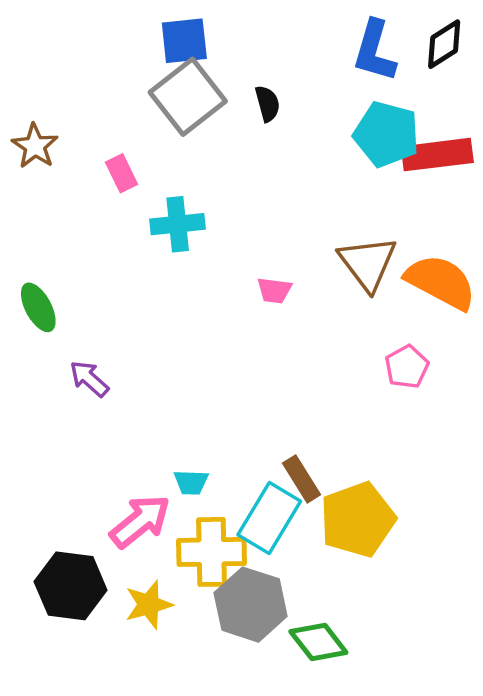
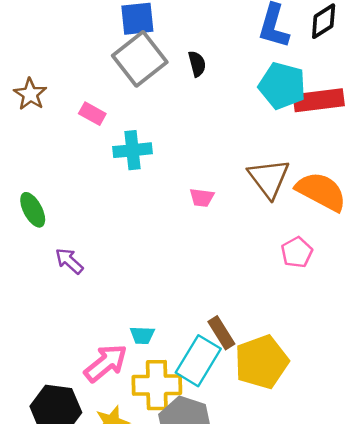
pink rectangle: (121, 173) -> (92, 114), turned -35

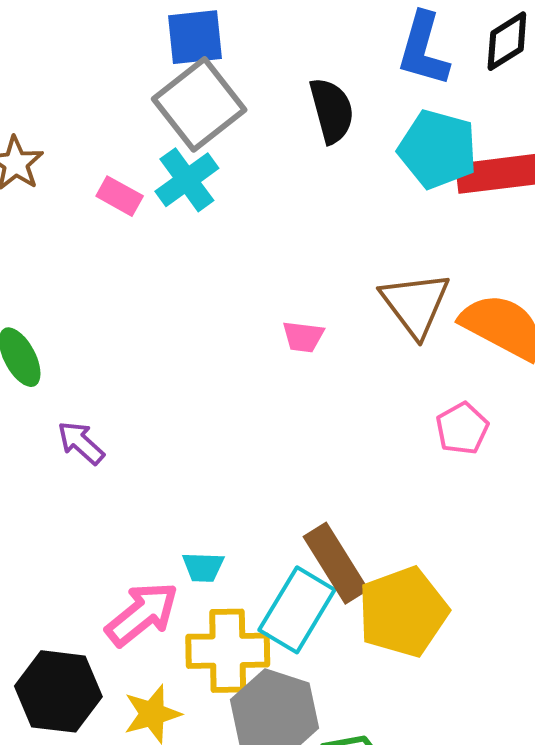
black semicircle: (197, 64) -> (332, 110), moved, size x1.5
cyan cross: (132, 150) -> (187, 180), moved, turned -30
brown rectangle: (221, 333) -> (336, 563), size x1.4

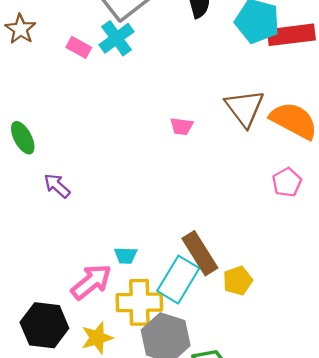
pink pentagon: (462, 428) -> (287, 182), moved
yellow pentagon: (403, 612) -> (238, 281), size x0.6

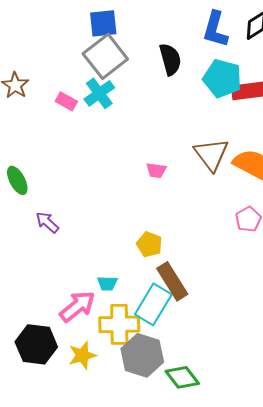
yellow pentagon: (238, 281) -> (149, 244), moved, turned -30

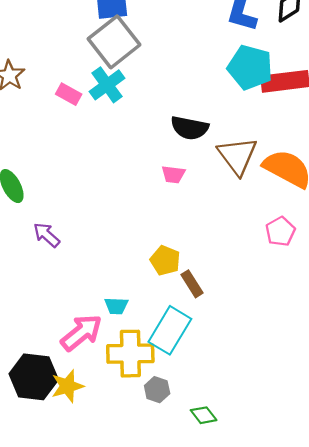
black semicircle: (170, 59) -> (190, 128), moved, turned 116
brown rectangle: (172, 281) -> (192, 284), moved, size x0.6
yellow star: (82, 355) -> (67, 386), moved
gray hexagon: (142, 355) -> (157, 390), size x0.5
green diamond: (182, 377) -> (204, 415), size x0.7

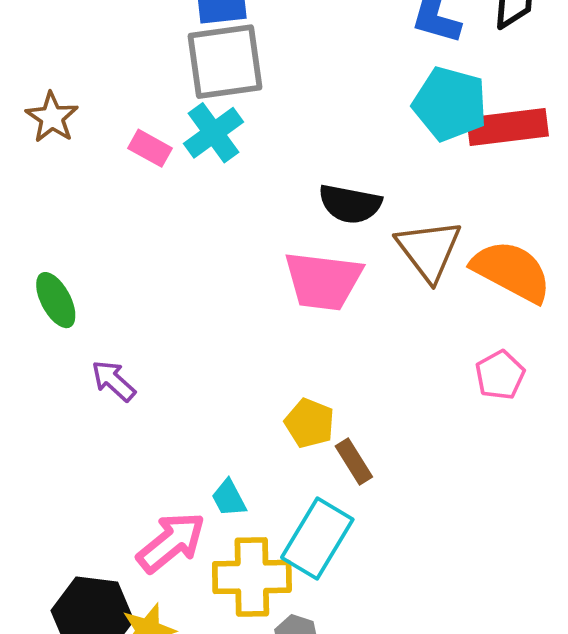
gray square: (114, 42) -> (225, 62), turned 30
pink trapezoid: (173, 174) -> (323, 281), size x2.0
cyan trapezoid: (116, 306) -> (229, 498), turned 60

